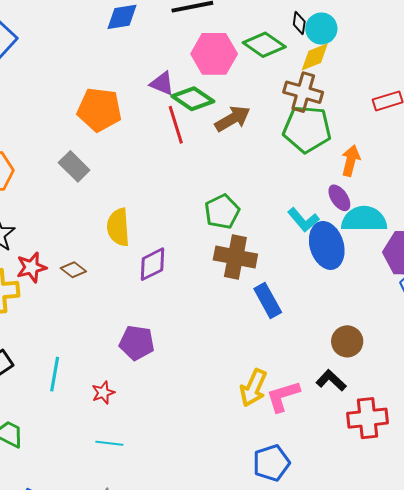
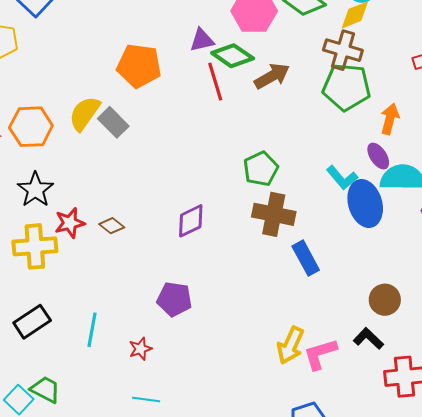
purple triangle: (162, 83) -> (202, 40), turned -36
yellow semicircle: (118, 227) -> (85, 113), moved, turned 39

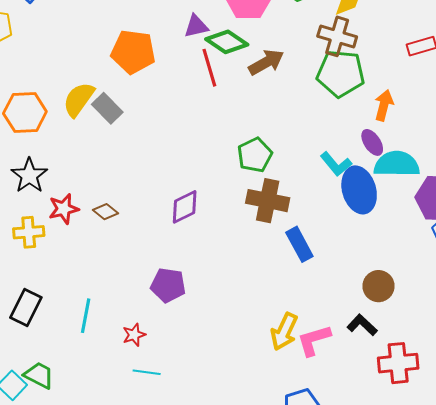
yellow cross: (35, 246) -> (29, 232), size x0.7
black rectangle: (32, 322) -> (26, 307), turned -30
cyan line: (146, 400) -> (147, 372), moved

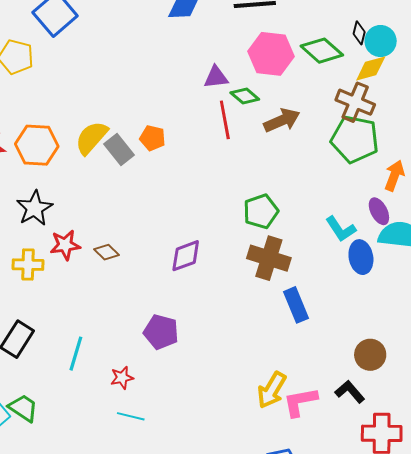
green diamond: (227, 42) -> (245, 96), size x0.7
orange pentagon: (133, 52) -> (153, 138), moved, size x0.6
blue ellipse: (359, 190) -> (361, 257), size x0.7

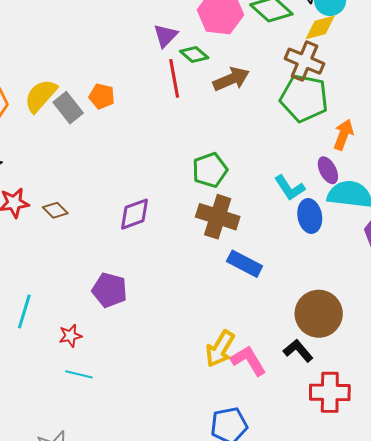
purple triangle: (216, 77) -> (165, 36), turned -40
blue rectangle: (296, 305) -> (245, 264), turned -40
brown circle: (370, 355) -> (319, 314), size x1.5
pink L-shape: (300, 402) -> (248, 361), turned 69

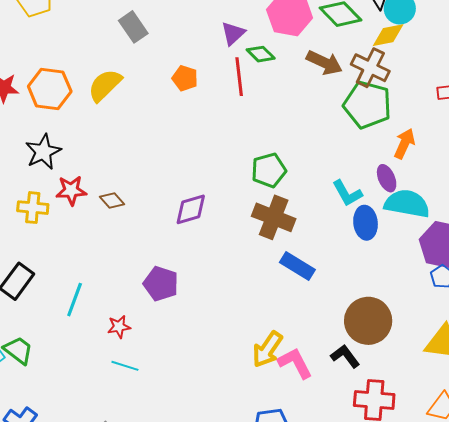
brown arrow: (231, 79) -> (324, 63), moved, turned 45
orange pentagon: (102, 96) -> (185, 78), moved
gray rectangle: (68, 108) -> (133, 27), moved

